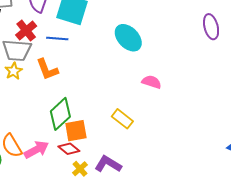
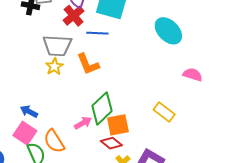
red cross: (26, 30) -> (74, 16), moved
pink arrow: (36, 150) -> (83, 123), moved, size x0.7

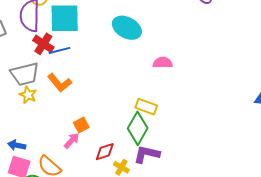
red cross: (74, 16) -> (43, 44), moved
green diamond: (102, 108) -> (138, 128), moved
orange square: (118, 125) -> (81, 125), moved, size x0.7
red diamond: (111, 143) -> (105, 152), turned -40

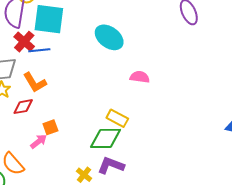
green diamond: (138, 128) -> (106, 138), turned 52
red diamond: (105, 152) -> (23, 107), moved

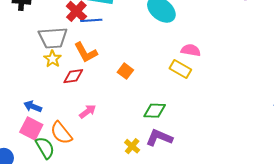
yellow rectangle: (117, 118) -> (180, 69), moved
orange square: (50, 127) -> (125, 71), moved, turned -35
green diamond: (106, 138) -> (155, 111), size x0.7

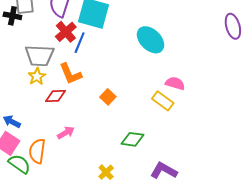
blue line: (91, 20) -> (80, 43), turned -70
orange semicircle: (61, 133) -> (37, 151), turned 40
purple L-shape: (159, 138) -> (164, 171), moved
green semicircle: (45, 148) -> (19, 164), turned -30

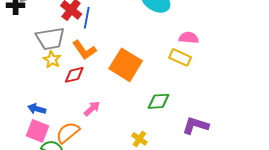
orange square: (108, 97) -> (126, 65), size x2.0
orange semicircle: (37, 151) -> (68, 133), turned 55

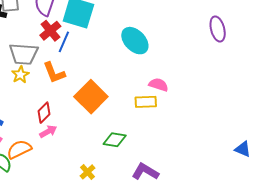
yellow rectangle: (180, 57) -> (146, 102), turned -40
red diamond: (74, 75) -> (44, 113), moved, turned -45

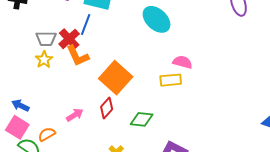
red cross: (50, 31) -> (69, 39), moved
gray trapezoid: (24, 54) -> (46, 39), size x0.7
red diamond: (44, 113) -> (107, 108), moved
orange semicircle: (19, 149) -> (47, 134), size x0.7

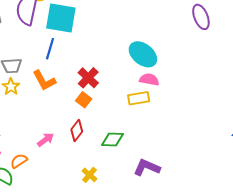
cyan ellipse: (156, 19) -> (143, 54), moved
red cross: (69, 39) -> (88, 78), moved
orange square: (116, 78) -> (84, 100), size x0.5

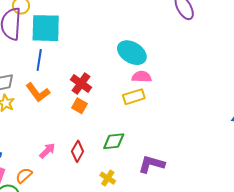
red diamond: (77, 131) -> (78, 151), moved
yellow cross: (90, 175) -> (108, 178), moved

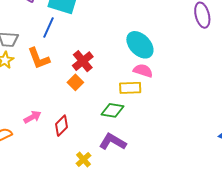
green diamond: (114, 141) -> (112, 110), moved
purple L-shape: (151, 164) -> (113, 142), moved

